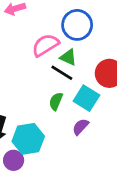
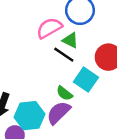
green semicircle: (56, 101) -> (64, 93), moved, turned -77
purple semicircle: (81, 127) -> (59, 113), moved, size x1.5

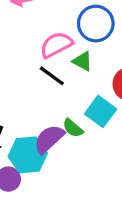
black line: (64, 55) -> (52, 76), moved
purple semicircle: (59, 113) -> (49, 139), moved

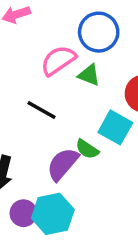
black line: (52, 76) -> (42, 110), moved
cyan hexagon: (28, 155) -> (53, 214), moved

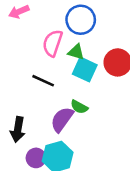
pink semicircle: (58, 60) -> (53, 43), turned -32
cyan square: (115, 127) -> (85, 69), moved

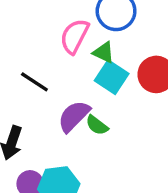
black line: (43, 81) -> (34, 82), moved
purple semicircle: (62, 119) -> (74, 116), moved

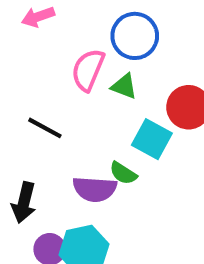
cyan square: (112, 77) -> (152, 139), moved
purple semicircle: (74, 116) -> (95, 189), moved, turned -126

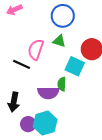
pink semicircle: (88, 70) -> (36, 50), moved
green semicircle: (123, 173) -> (62, 84), turned 64

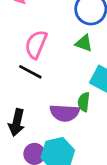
pink semicircle: (36, 50) -> (36, 44), moved

